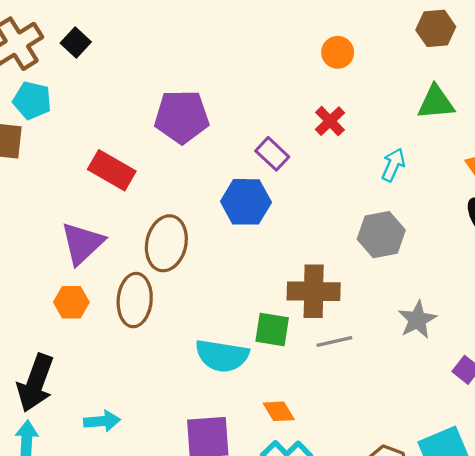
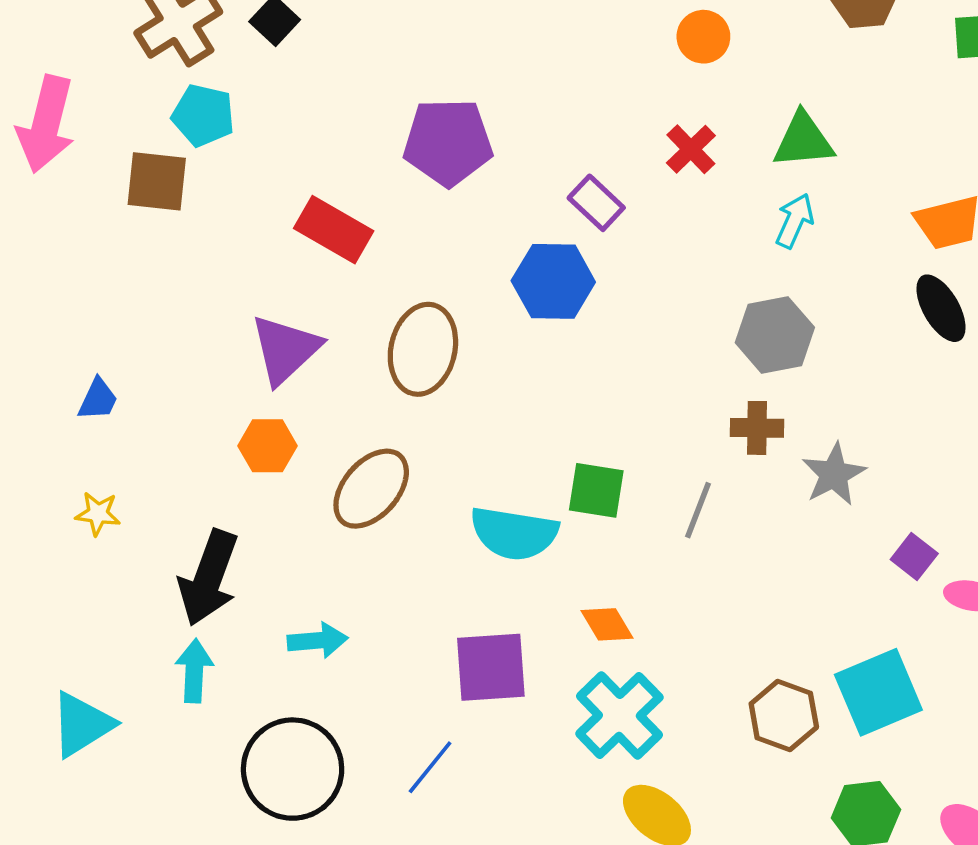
green triangle: (436, 103) -> (803, 140), moved
brown cross: (314, 291) -> (757, 428), moved, size x0.6
brown ellipse: (135, 300) -> (371, 489), moved, turned 36
gray line: (334, 341) -> (698, 510), turned -56

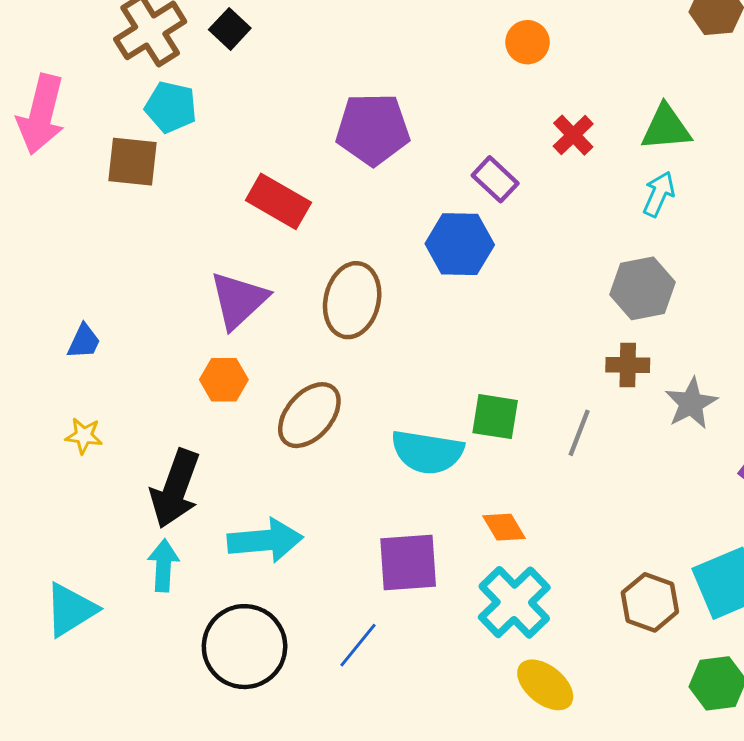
orange circle: (703, 37) -> (528, 42), moved
cyan arrow: (318, 640) -> (265, 540), size x1.5

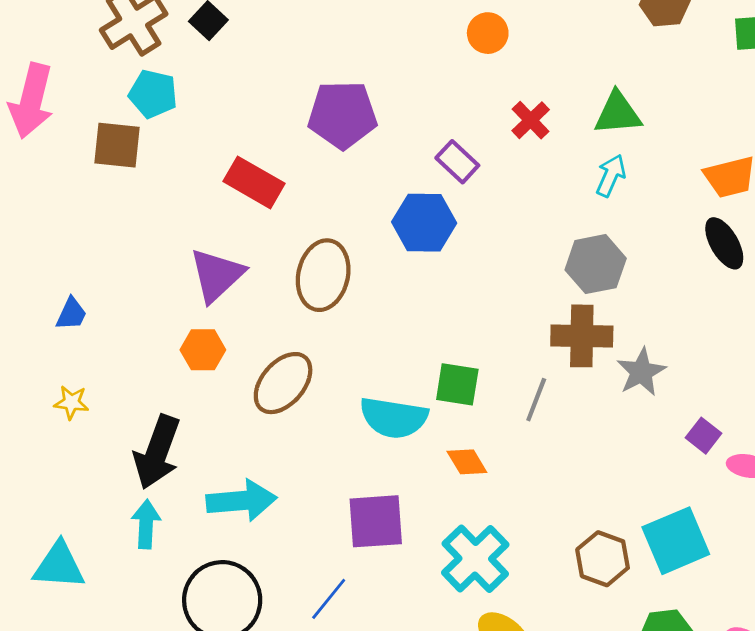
brown cross: (628, 365) -> (582, 336), size x1.5
orange diamond: (504, 527) -> (467, 462), moved
cyan triangle: (71, 610) -> (59, 566), turned 36

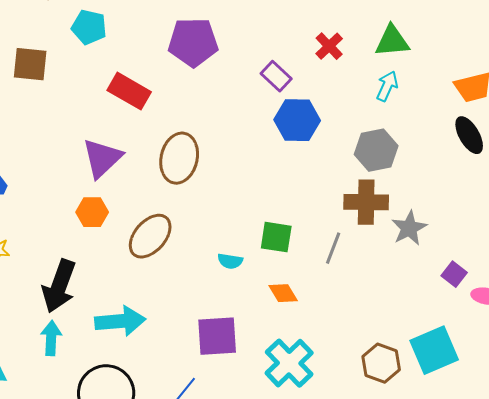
cyan pentagon: (153, 94) -> (89, 27), moved
blue hexagon: (424, 223) -> (297, 120), moved
cyan semicircle: (394, 418) -> (230, 261), size x0.5

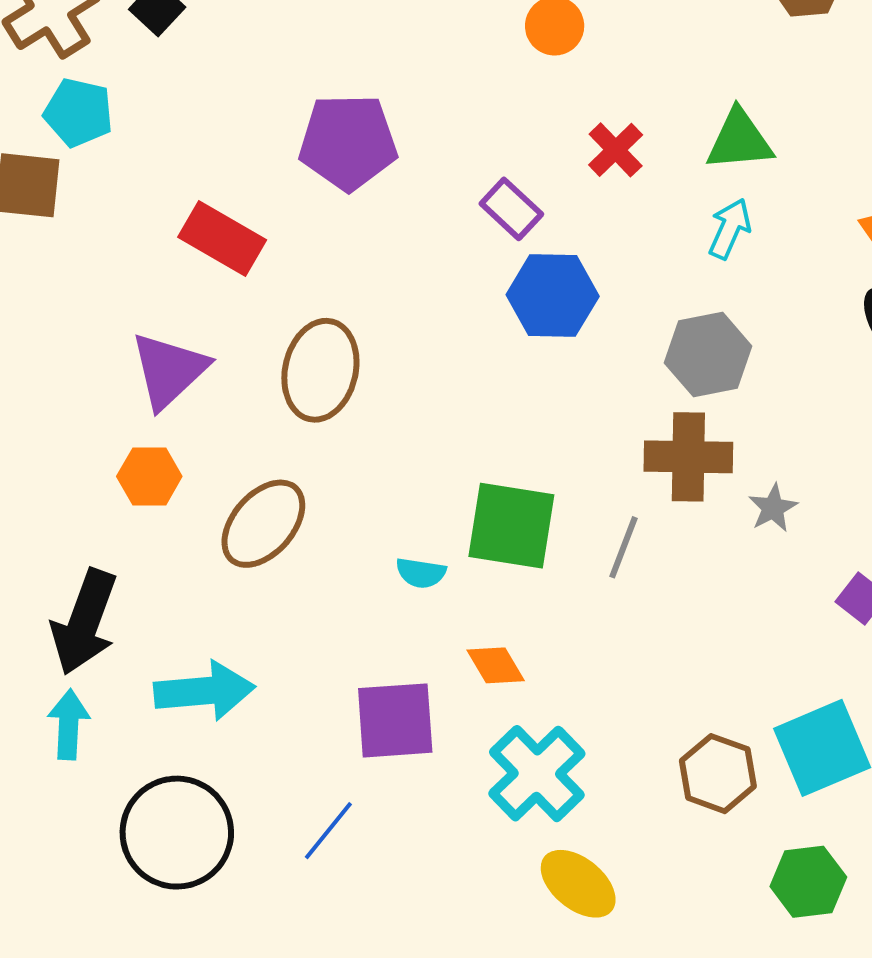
cyan pentagon: (89, 27) -> (78, 113), moved
gray star: (409, 228) -> (773, 508), size x0.7
green square: (276, 237) -> (511, 526), size x1.4
orange diamond: (283, 293) -> (496, 665), moved

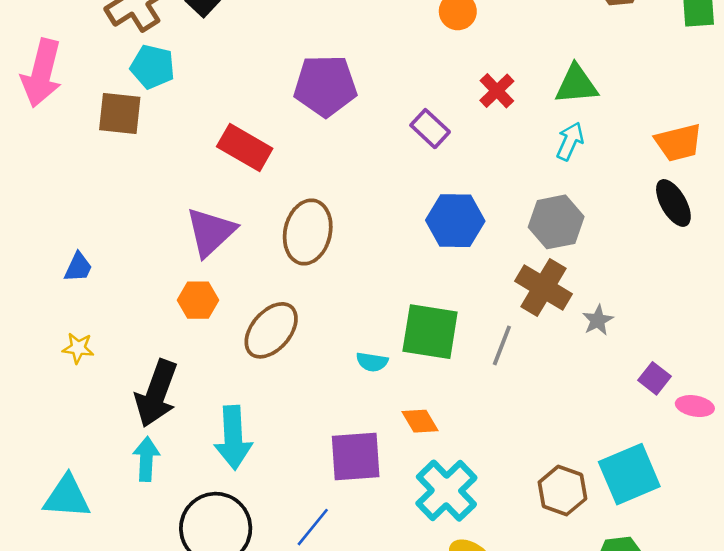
blue hexagon: (553, 295) -> (455, 221), moved
brown cross: (688, 457) -> (544, 287), turned 30
cyan arrow: (204, 691) -> (233, 438), turned 92

